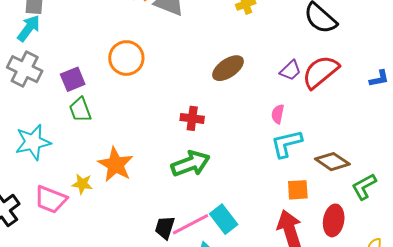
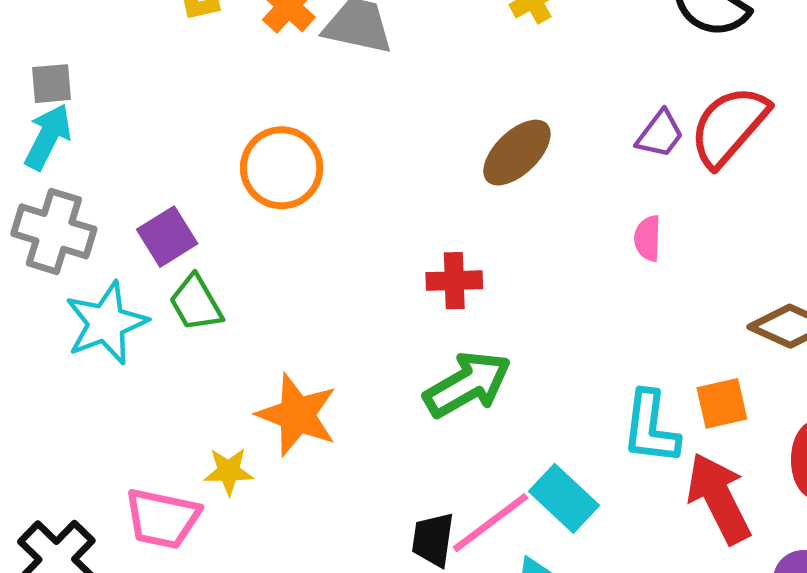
cyan star: (33, 142) -> (106, 323), moved
cyan L-shape: (286, 144) -> (651, 428), moved, turned -60

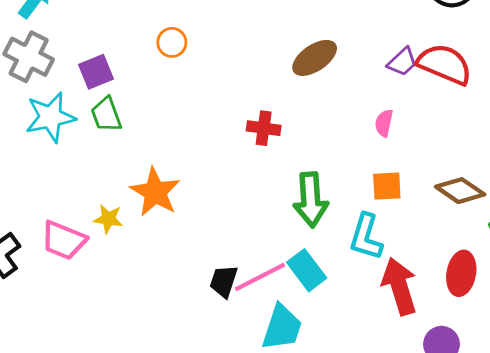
red semicircle: (729, 126) -> (445, 64), turned 62
orange circle: (282, 168) -> (172, 42), size x0.6
green arrow: (467, 384) -> (311, 200), moved, turned 106
orange square: (722, 403) -> (387, 186), moved

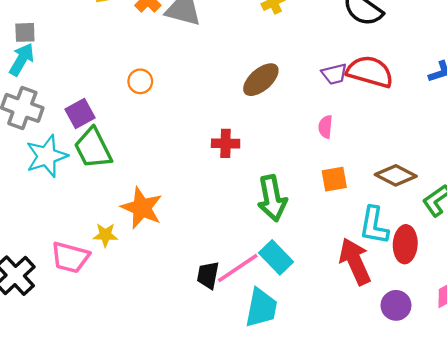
purple trapezoid: (402, 62) -> (334, 74), turned 36
green trapezoid: (106, 115) -> (93, 148), size x1.4
cyan L-shape: (366, 237) -> (374, 225), moved

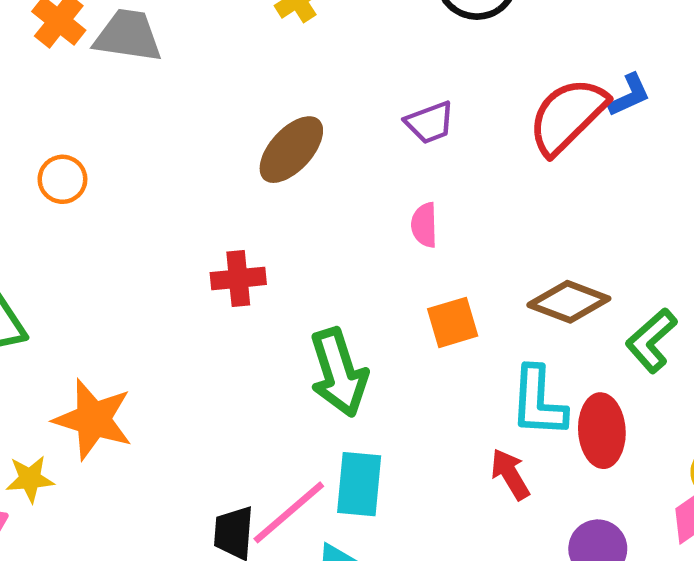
red semicircle: (370, 72) -> (567, 116), moved, turned -54
cyan rectangle: (276, 257) -> (359, 484), turned 56
red arrow: (355, 261) -> (510, 474), size x0.6

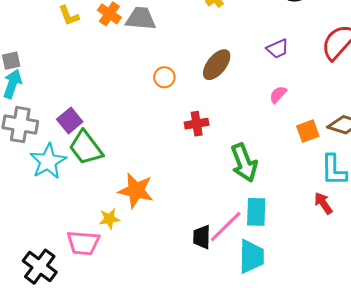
orange circle: (62, 179) -> (164, 77), moved
pink semicircle: (424, 225) -> (278, 95), turned 48
orange square: (453, 322) -> (308, 131), moved

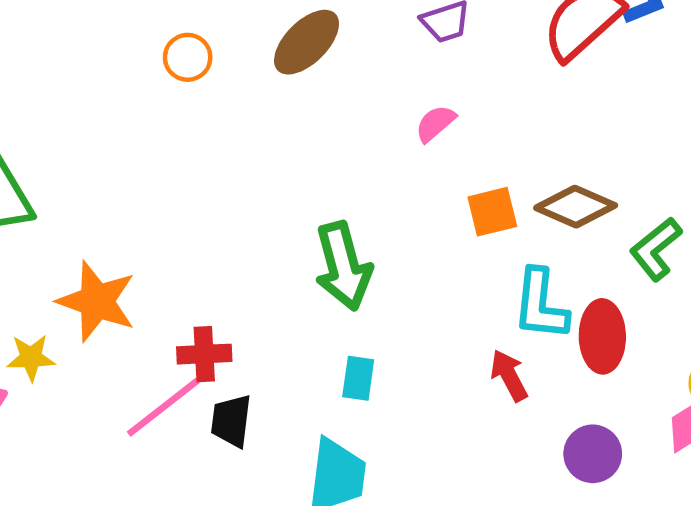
red cross: (197, 124) -> (204, 354), moved
cyan rectangle: (256, 212) -> (358, 378), size x0.7
pink line: (226, 226) -> (163, 407), moved

